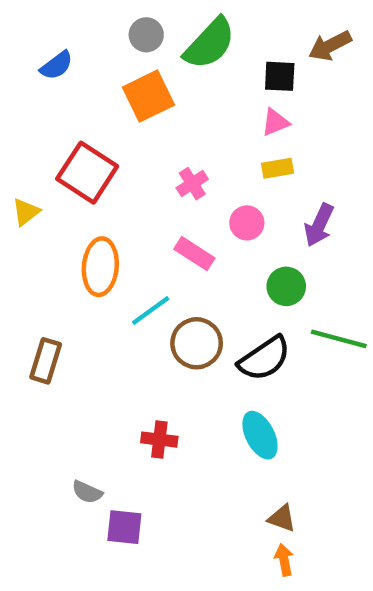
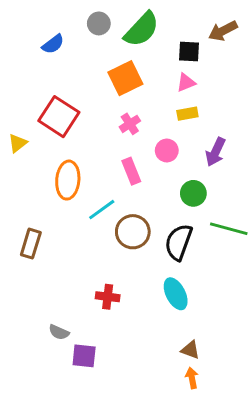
blue semicircle: (57, 65) -> (53, 44), moved
orange square: (148, 96) -> (125, 78), moved
pink rectangle: (194, 254) -> (131, 171), turned 35
black semicircle: (264, 359) -> (179, 242), turned 144

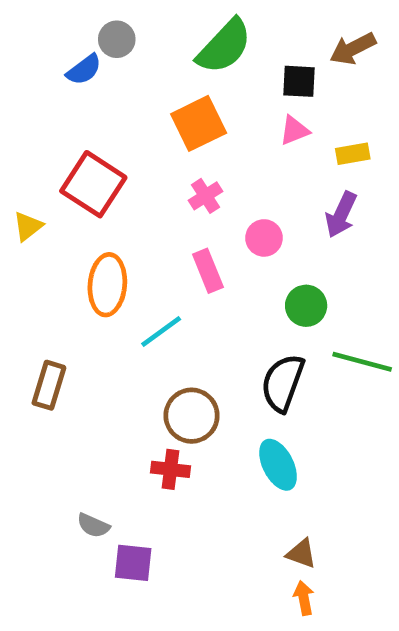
gray circle: (99, 23) -> (117, 39), moved
yellow rectangle: (187, 114) -> (353, 154), moved
purple arrow: (216, 152) -> (341, 215), moved
brown circle: (133, 232) -> (192, 416), moved

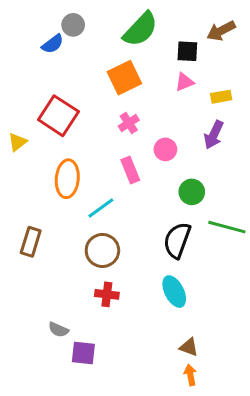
brown circle: (192, 416) -> (102, 250), moved

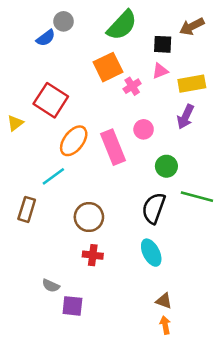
yellow rectangle: (221, 97) -> (192, 84), size x1.5
pink cross: (129, 123) -> (132, 86), moved
pink rectangle: (130, 170) -> (113, 147), size x1.5
orange ellipse: (67, 179) -> (74, 141), moved, turned 32
cyan line: (101, 208) -> (53, 176), moved

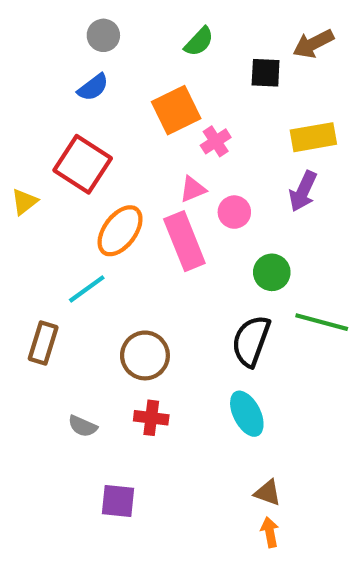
green semicircle: (122, 25) -> (199, 42), size x0.6
blue semicircle: (46, 38) -> (93, 87), moved
pink triangle: (160, 71) -> (193, 189), moved
gray semicircle: (51, 286) -> (83, 426), moved

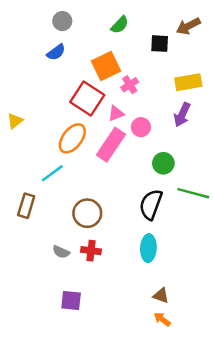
red square: (83, 164) -> (87, 98), moved
pink rectangle: (184, 241) -> (111, 145), turned 56
cyan ellipse: (247, 414) -> (148, 248), turned 30
gray semicircle: (83, 426) -> (61, 252), moved
orange arrow: (270, 532) -> (162, 319), turned -42

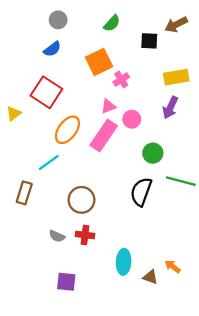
red square: (87, 98) -> (46, 92), moved
cyan ellipse: (148, 248) -> (124, 262), moved
orange arrow: (162, 319) -> (173, 267), moved

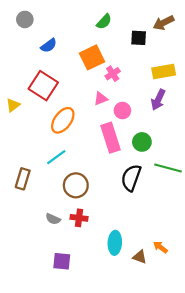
gray circle: (58, 20) -> (25, 19), moved
pink rectangle: (104, 136) -> (110, 138), moved, turned -52
cyan line: (49, 162) -> (56, 157), moved

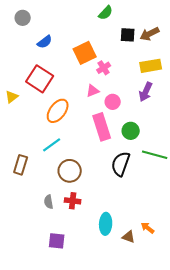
green semicircle: (104, 22) -> (106, 13), moved
brown arrow: (164, 23) -> (150, 34), moved
gray semicircle: (53, 219) -> (49, 202), turned 56

